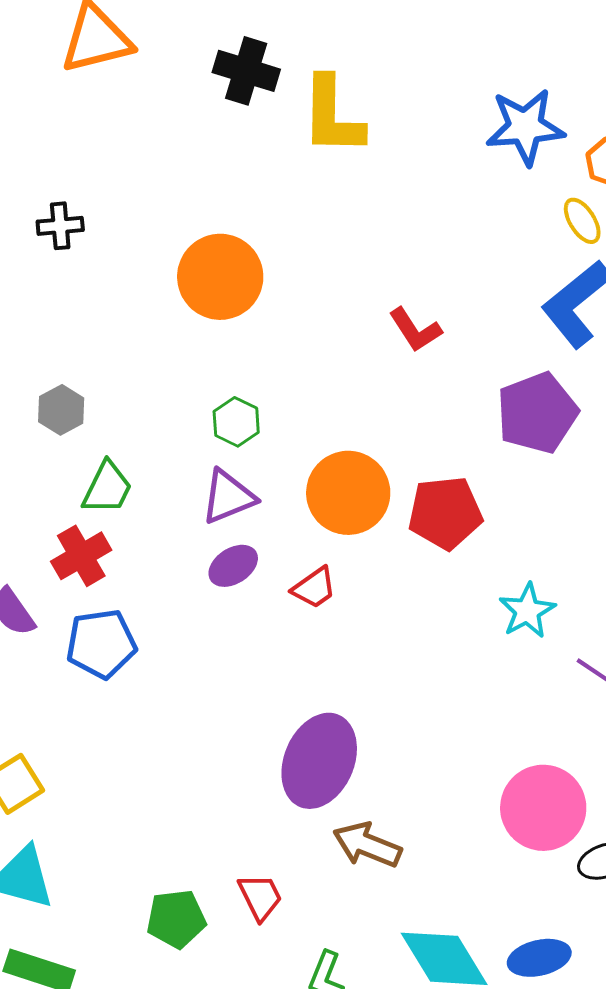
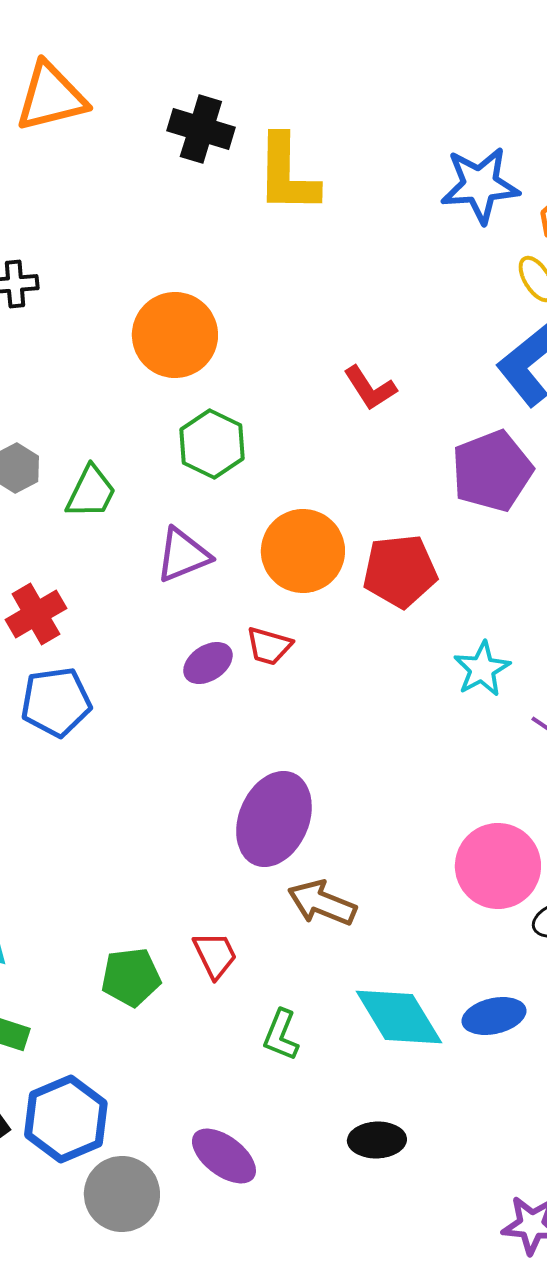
green hexagon: (236, 422) -> (212, 444), moved, size x1.4
green trapezoid: (107, 488) -> (91, 492), moved
purple ellipse: (233, 566) -> (208, 663), moved
red trapezoid: (314, 588) -> (269, 646), turned 51

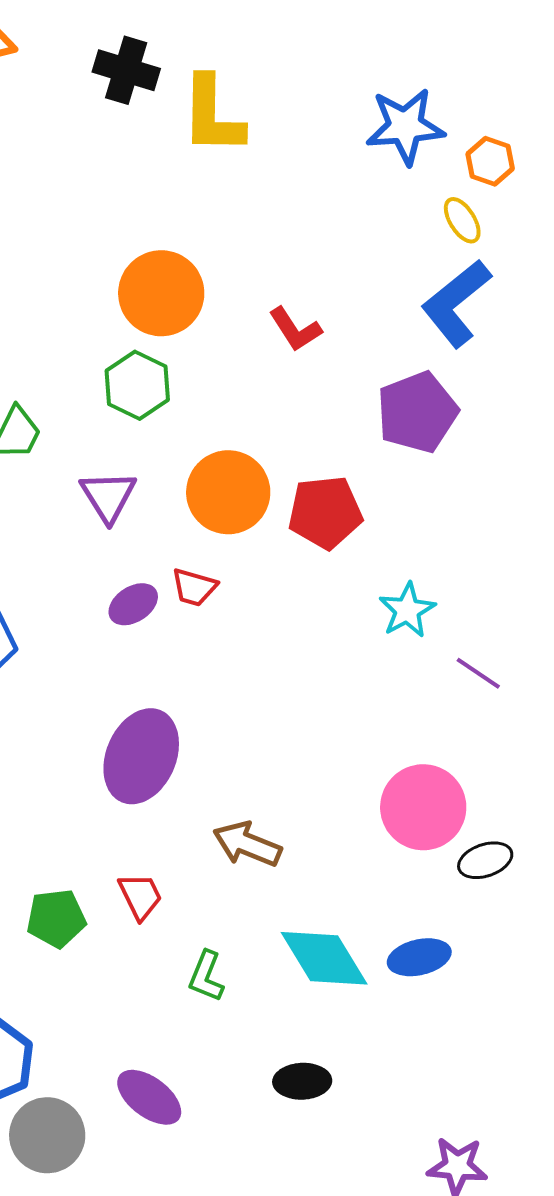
orange circle: (175, 335) -> (161, 293), moved
purple triangle: (183, 555) -> (108, 496), turned -40
purple ellipse: (274, 819) -> (141, 756), moved

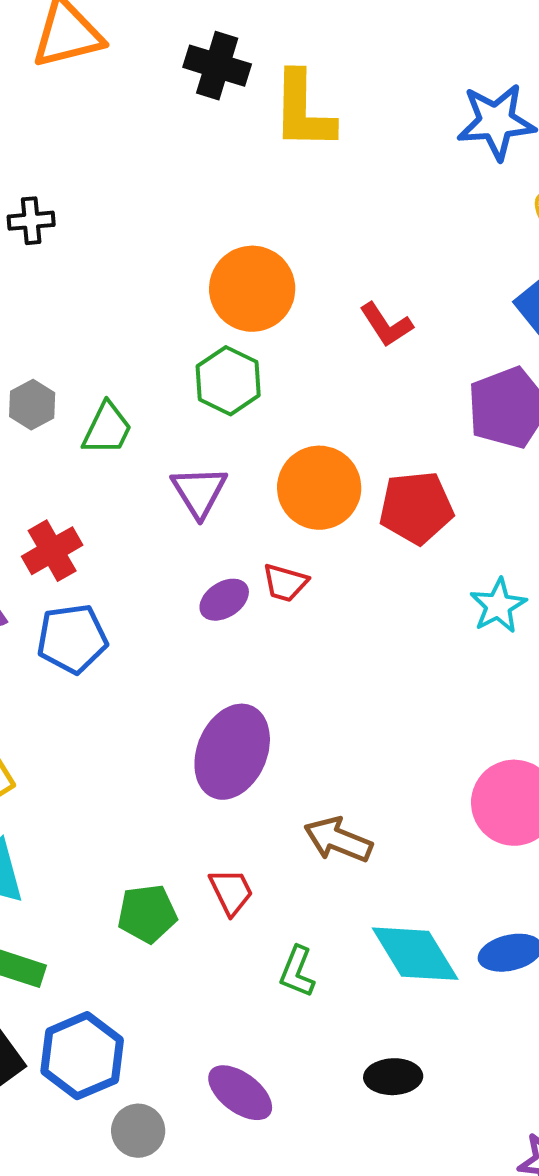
gray circle: (47, 1135) -> (138, 1131), size x0.7

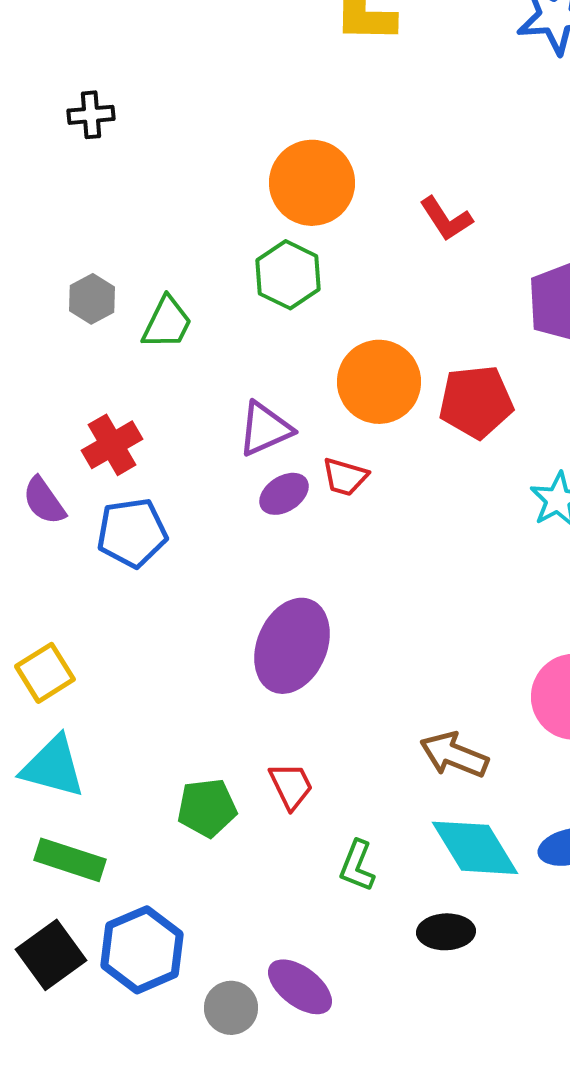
purple triangle: (199, 492) -> (265, 429), moved, turned 38
brown arrow: (338, 840) -> (454, 755), moved
black ellipse: (393, 1077) -> (446, 932), moved
gray circle: (138, 1131) -> (231, 1008), moved

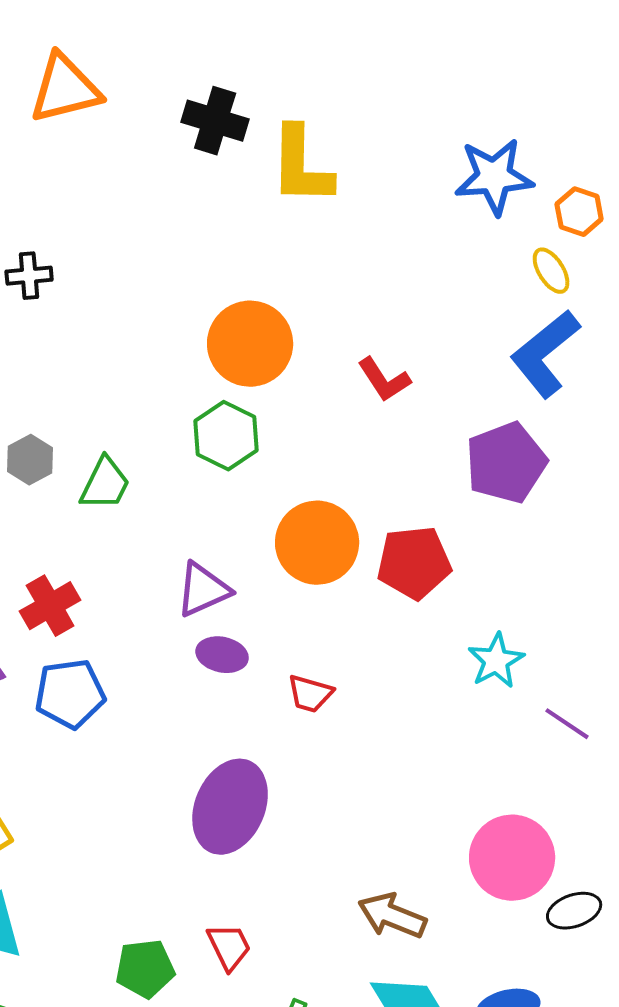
red trapezoid: (345, 477) -> (310, 694), moved
purple ellipse: (284, 494) -> (222, 655), turned 45

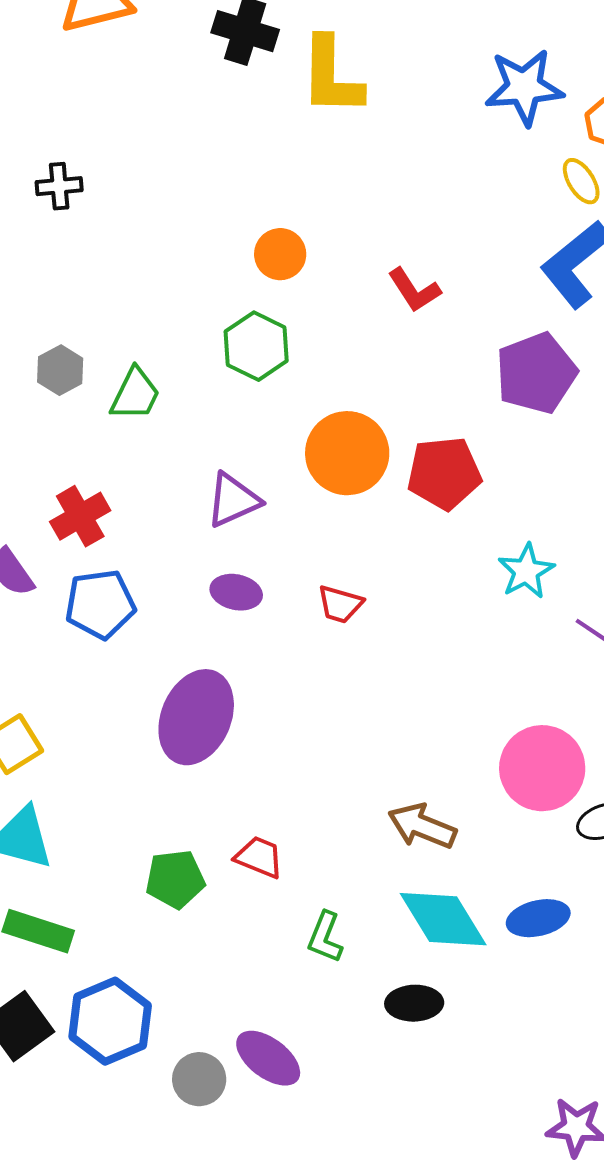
orange circle: (250, 344) -> (280, 254), size x0.6
purple ellipse: (222, 655) -> (236, 592), moved
purple ellipse: (230, 807) -> (196, 717), moved
red trapezoid: (229, 947) -> (259, 857), turned -42

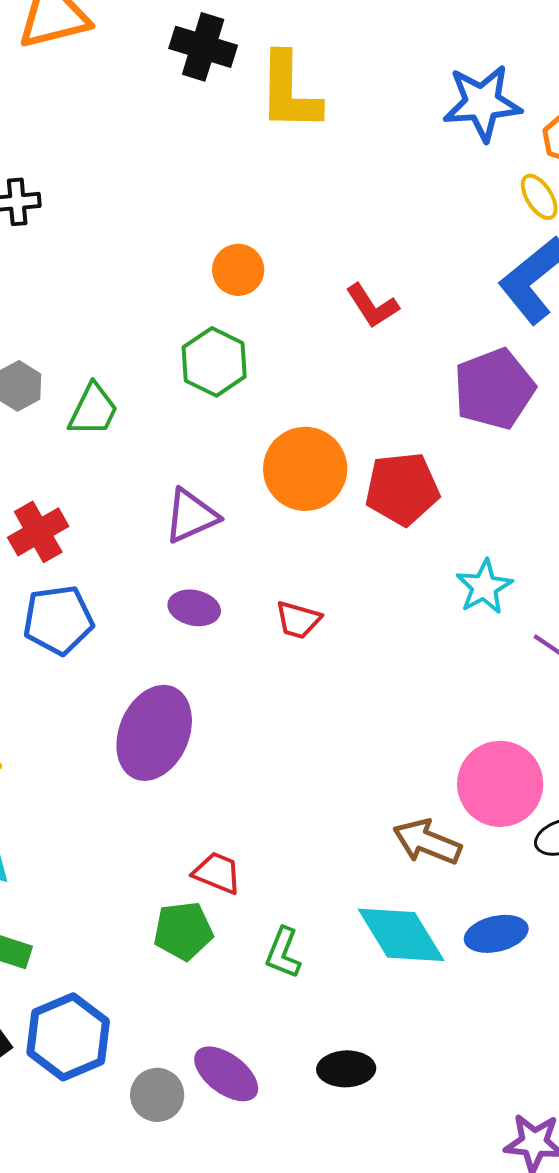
brown arrow: (422, 826) -> (427, 842), moved
green pentagon: (175, 879) -> (183, 931), moved
black ellipse: (414, 1003) -> (346, 1069), moved

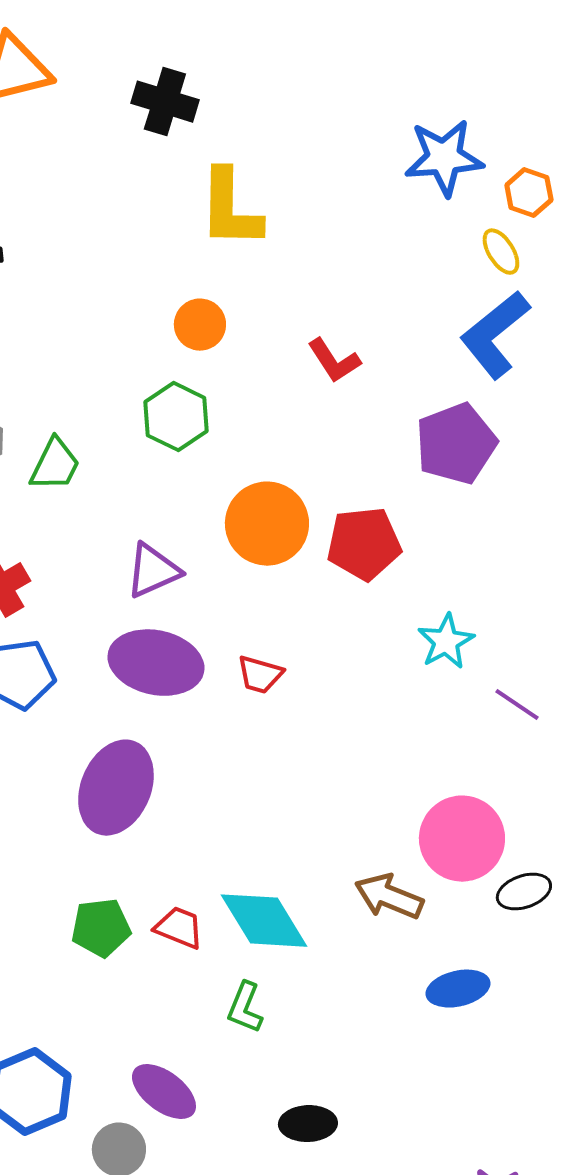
yellow L-shape: (289, 92) -> (230, 209), moved
purple ellipse: (194, 608) -> (156, 663), size x1.8
green pentagon: (183, 931) -> (101, 928), moved
cyan diamond: (401, 935) -> (264, 921), moved
purple ellipse: (226, 1074) -> (164, 1092), moved

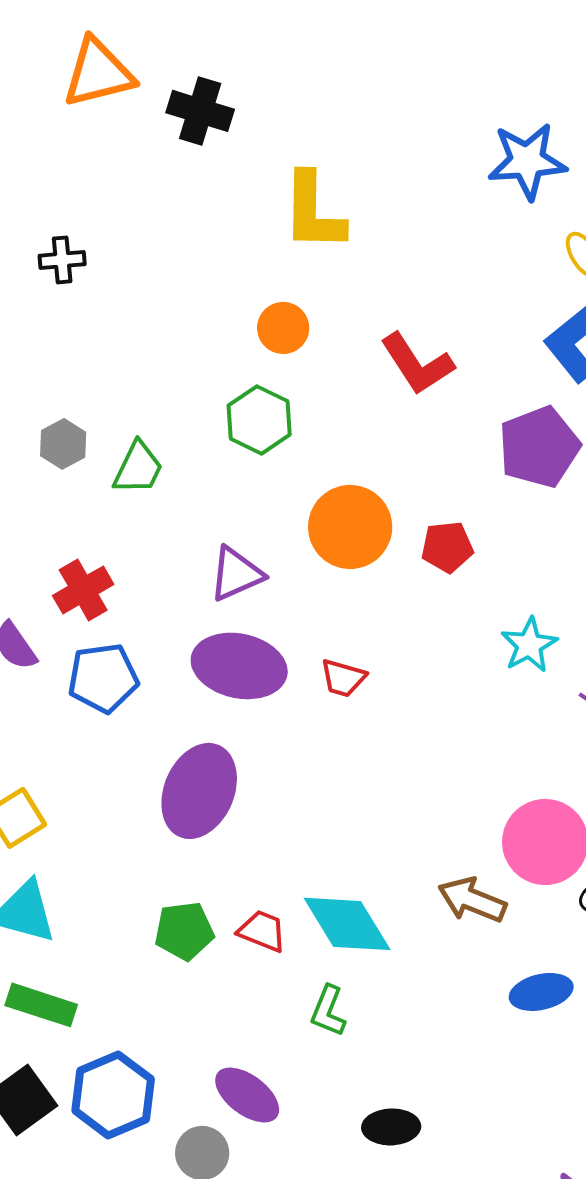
black cross: (165, 102) -> (200, 111), moved
red L-shape: (334, 361) -> (417, 364), size x1.4
red pentagon: (364, 544) -> (447, 547), size x0.7

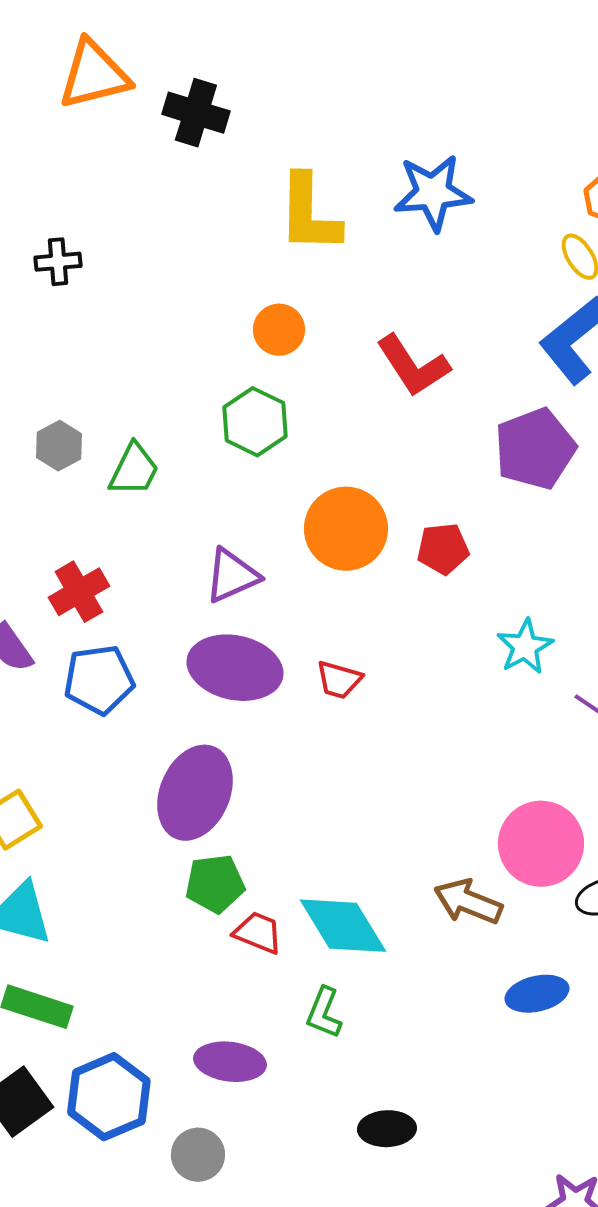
blue star: (527, 161) -> (433, 193), moved
green pentagon: (184, 931) -> (215, 884), moved
purple ellipse: (247, 1095) -> (230, 1062), moved, turned -30

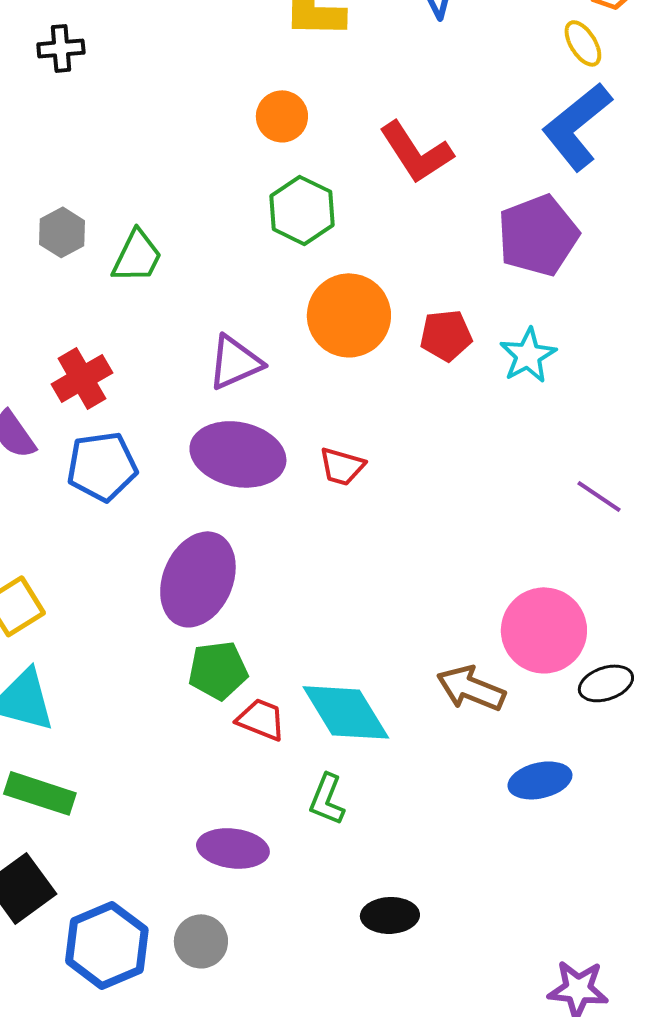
green hexagon: (255, 422) -> (302, 210), moved
cyan star: (525, 647) -> (528, 355), moved
blue hexagon: (109, 1097) -> (107, 945), moved

